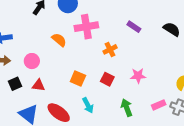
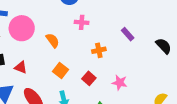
pink cross: (86, 27) -> (82, 22), size x0.6
orange semicircle: (59, 40) -> (53, 40), moved
pink circle: (32, 61) -> (22, 28), moved, size x1.6

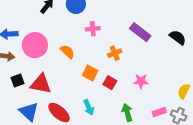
purple rectangle: (128, 34) -> (140, 32), size x1.5
red triangle: (21, 67) -> (41, 84), size x1.6
orange square: (61, 70) -> (90, 73), moved

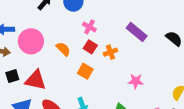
pink cross: (93, 29) -> (89, 27), turned 32
red square: (110, 83) -> (90, 47), moved

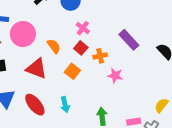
red triangle: (36, 80) -> (37, 69), moved
pink star: (136, 81) -> (115, 76), moved

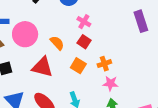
purple rectangle: (129, 40) -> (141, 21), moved, turned 30
orange cross: (100, 56) -> (104, 64), moved
pink star: (115, 76) -> (110, 83), moved

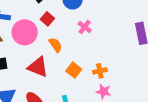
red square: (84, 42) -> (47, 19), moved

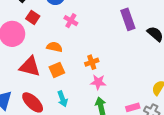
orange semicircle: (55, 45) -> (54, 47), moved, turned -35
orange square: (74, 70) -> (57, 70), moved, turned 35

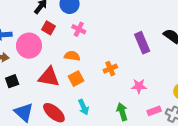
purple rectangle: (128, 19) -> (142, 43), moved
pink cross: (71, 21) -> (79, 29), moved
pink star: (98, 82) -> (139, 86), moved

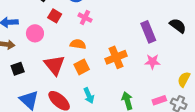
pink circle: (29, 46) -> (35, 33), size x0.7
orange cross: (110, 69) -> (116, 57), size x1.5
red triangle: (49, 77) -> (54, 65), turned 40
pink star: (139, 86) -> (152, 62), moved

